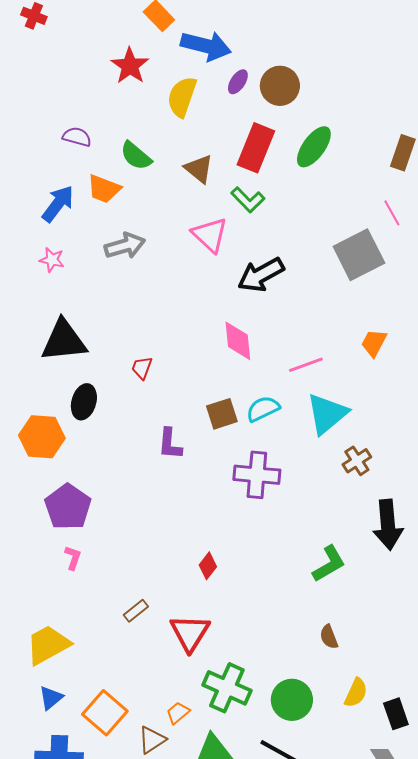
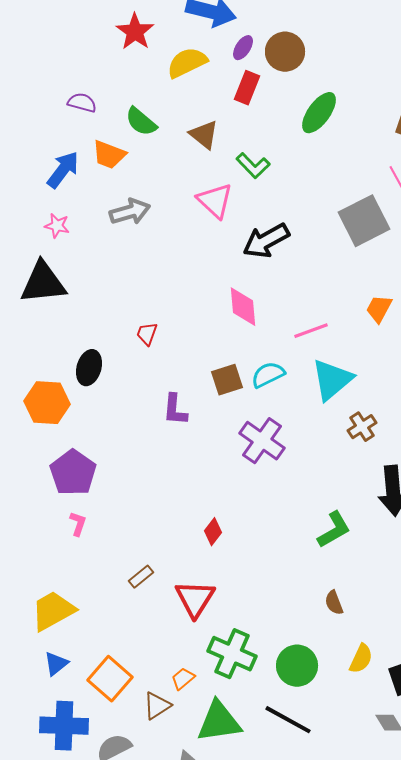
yellow semicircle: (182, 97) -> (187, 63), turned 45
red rectangle: (256, 148) -> (247, 88), moved, size x0.7
black triangle: (64, 341) -> (43, 283), moved
purple cross: (257, 475) -> (262, 441), turned 30

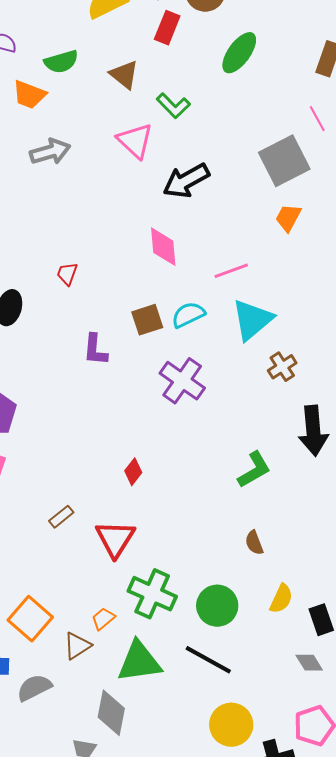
green semicircle: (141, 122) -> (61, 62), turned -56
orange trapezoid: (379, 309) -> (288, 218), moved

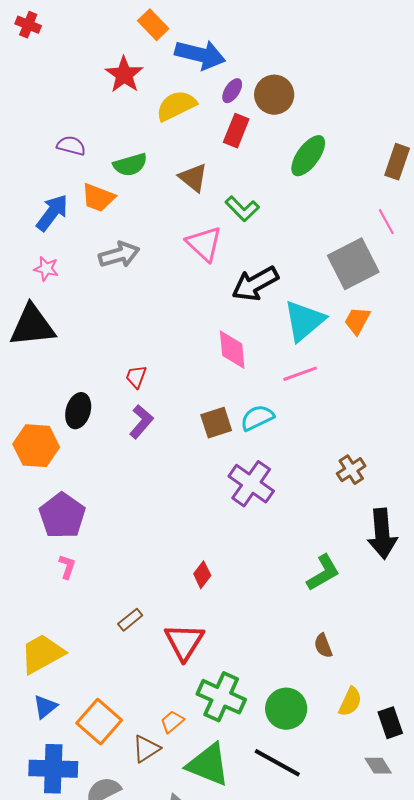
cyan triangle: (252, 320) -> (304, 321), moved
purple L-shape: (95, 350) -> (141, 422), moved, turned -144
green triangle: (139, 662) -> (208, 765), turned 30

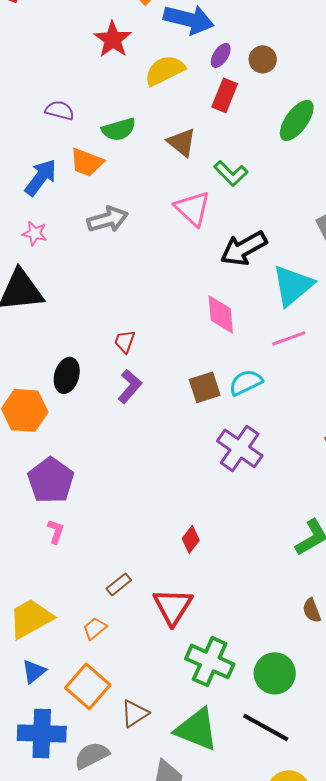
brown circle: (274, 95) -> (263, 59), size x0.7
orange trapezoid: (172, 722) -> (95, 628), moved

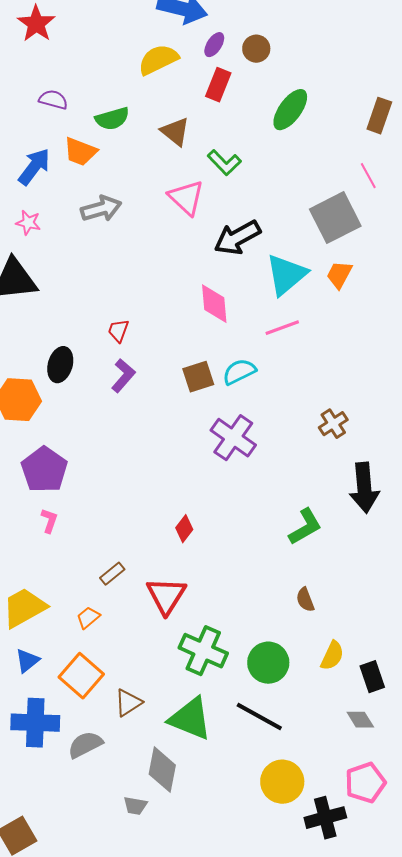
red star: (113, 39) -> (36, 24), moved

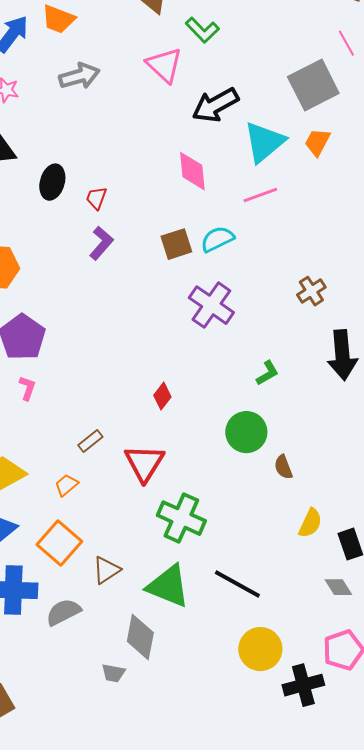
black ellipse: (60, 365) -> (52, 182), moved
green L-shape: (305, 527) -> (267, 373), moved, size x0.7
green circle: (268, 663) -> (246, 432), moved

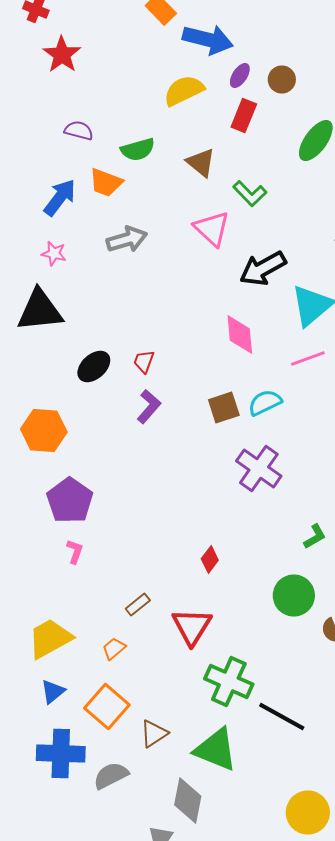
black ellipse: (52, 182) -> (94, 366), moved, turned 32
black line: (237, 584) -> (282, 716), moved

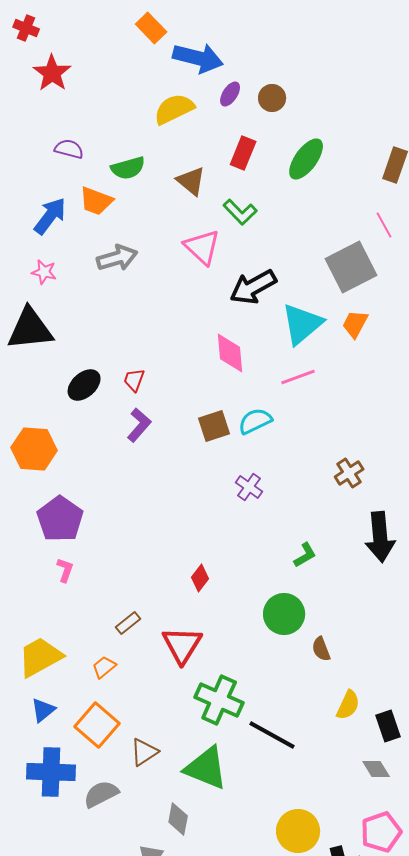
red rectangle: (244, 116) -> (243, 153), moved
purple cross: (259, 468) -> (249, 487), size x0.6
gray diamond: (188, 800) -> (178, 819), size x0.7

